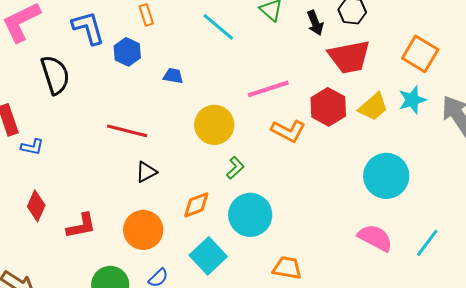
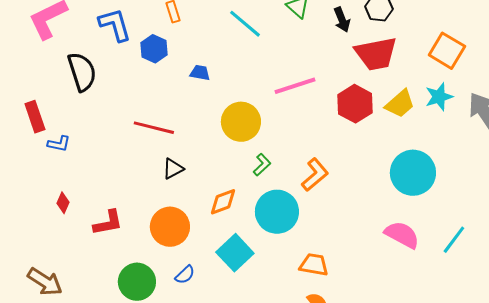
orange L-shape: (288, 131) -> (315, 175), moved, turned -68
red diamond: (36, 206) -> (63, 203), size x0.7

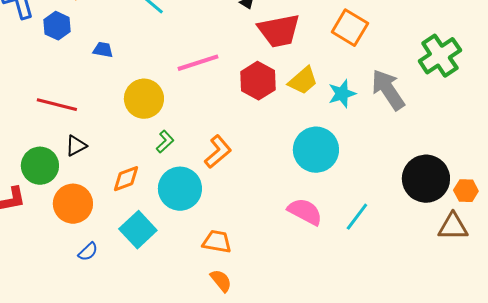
cyan star: (439, 97) -> (342, 94), moved
green circle: (137, 282) -> (40, 166), moved

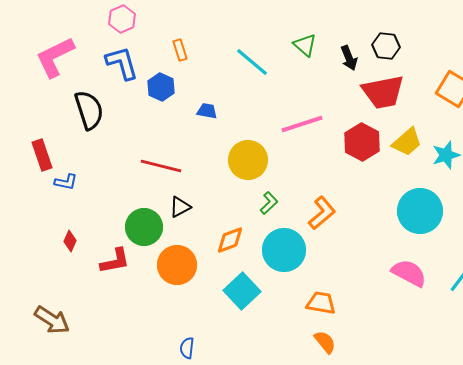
blue semicircle: (88, 252) -> (187, 348), moved, turned 140

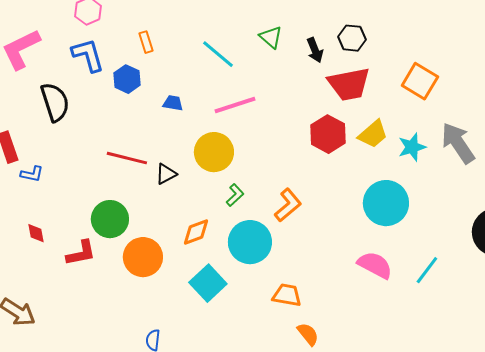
pink line: (302, 124) -> (235, 105), moved
black triangle: (180, 207) -> (166, 174), moved
red diamond: (70, 241) -> (36, 233), turned -35
orange semicircle: (325, 342) -> (308, 334), moved

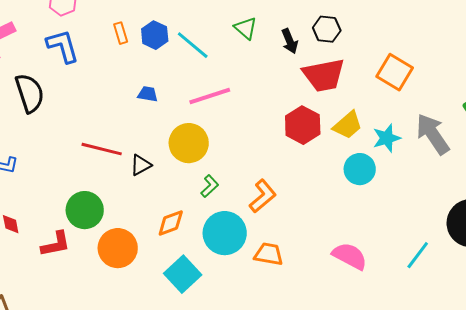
blue hexagon: (127, 79) -> (155, 35), moved
cyan circle: (386, 203) -> (360, 169), moved, size x0.7
cyan line: (427, 270) -> (418, 255), moved
orange trapezoid: (287, 295) -> (269, 254), moved

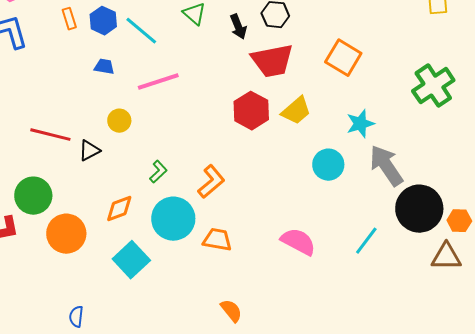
blue trapezoid: (148, 94) -> (104, 67), moved
gray arrow: (433, 134) -> (386, 166), moved
cyan star: (387, 138) -> (360, 124), moved
yellow circle: (189, 143) -> (119, 121), moved, size x0.6
cyan circle: (360, 169) -> (328, 165), moved

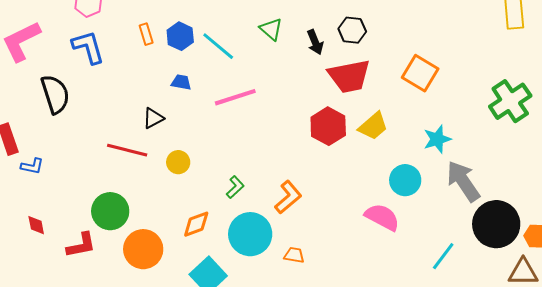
yellow circle: (119, 121) -> (178, 162), moved
black triangle: (89, 151) -> (153, 118), moved
orange trapezoid: (217, 240) -> (294, 255), size x0.7
pink semicircle: (298, 242) -> (382, 217), moved

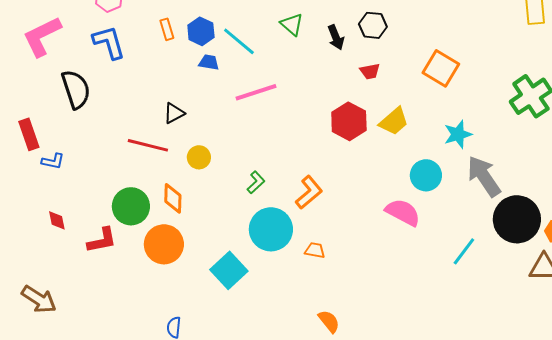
red trapezoid: (349, 76) -> (370, 71), size x0.5
blue trapezoid: (181, 82) -> (209, 62), moved
orange diamond: (196, 224) -> (173, 198), moved, turned -68

